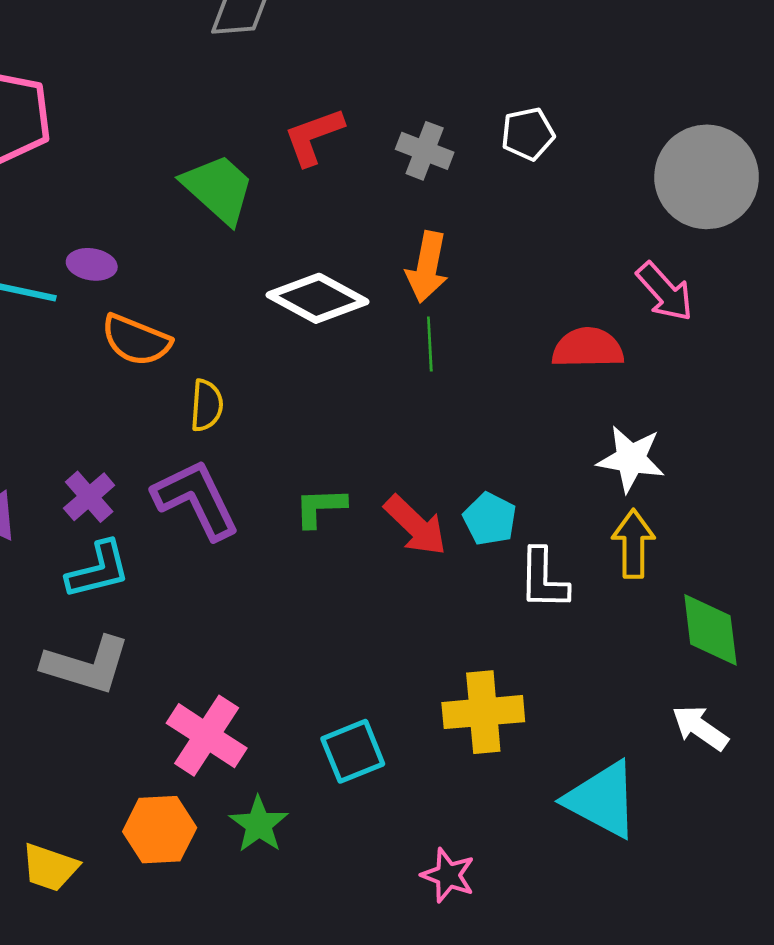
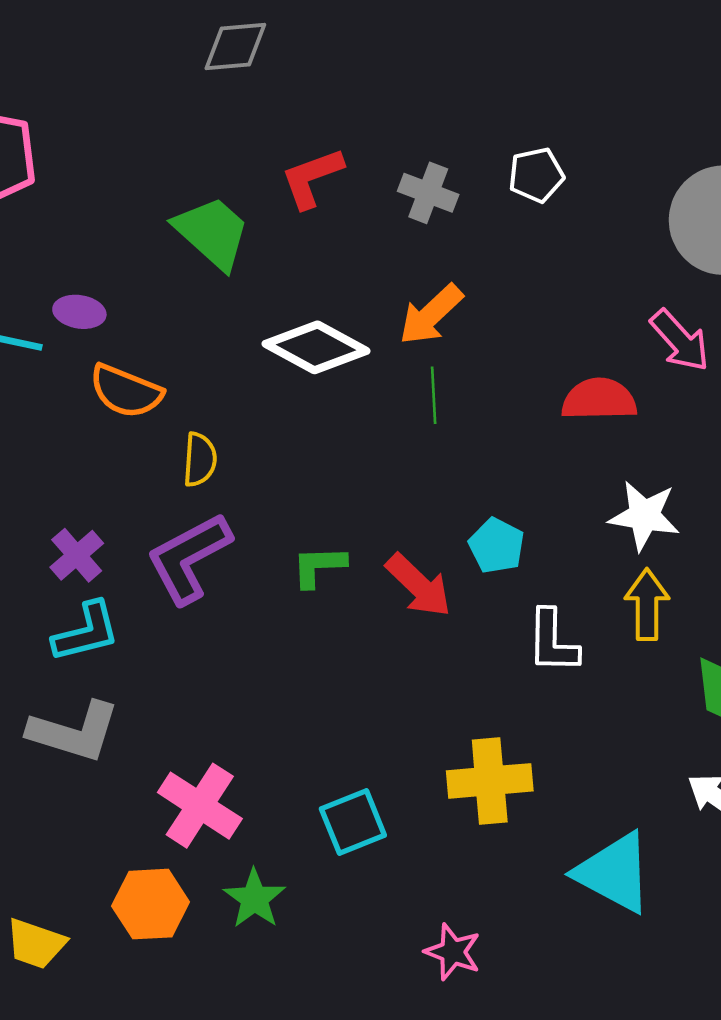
orange arrow: (427, 267) -> (431, 315), turned 36
purple L-shape: (196, 499) -> (189, 558), turned -92
cyan pentagon: (490, 519) -> (497, 546), moved

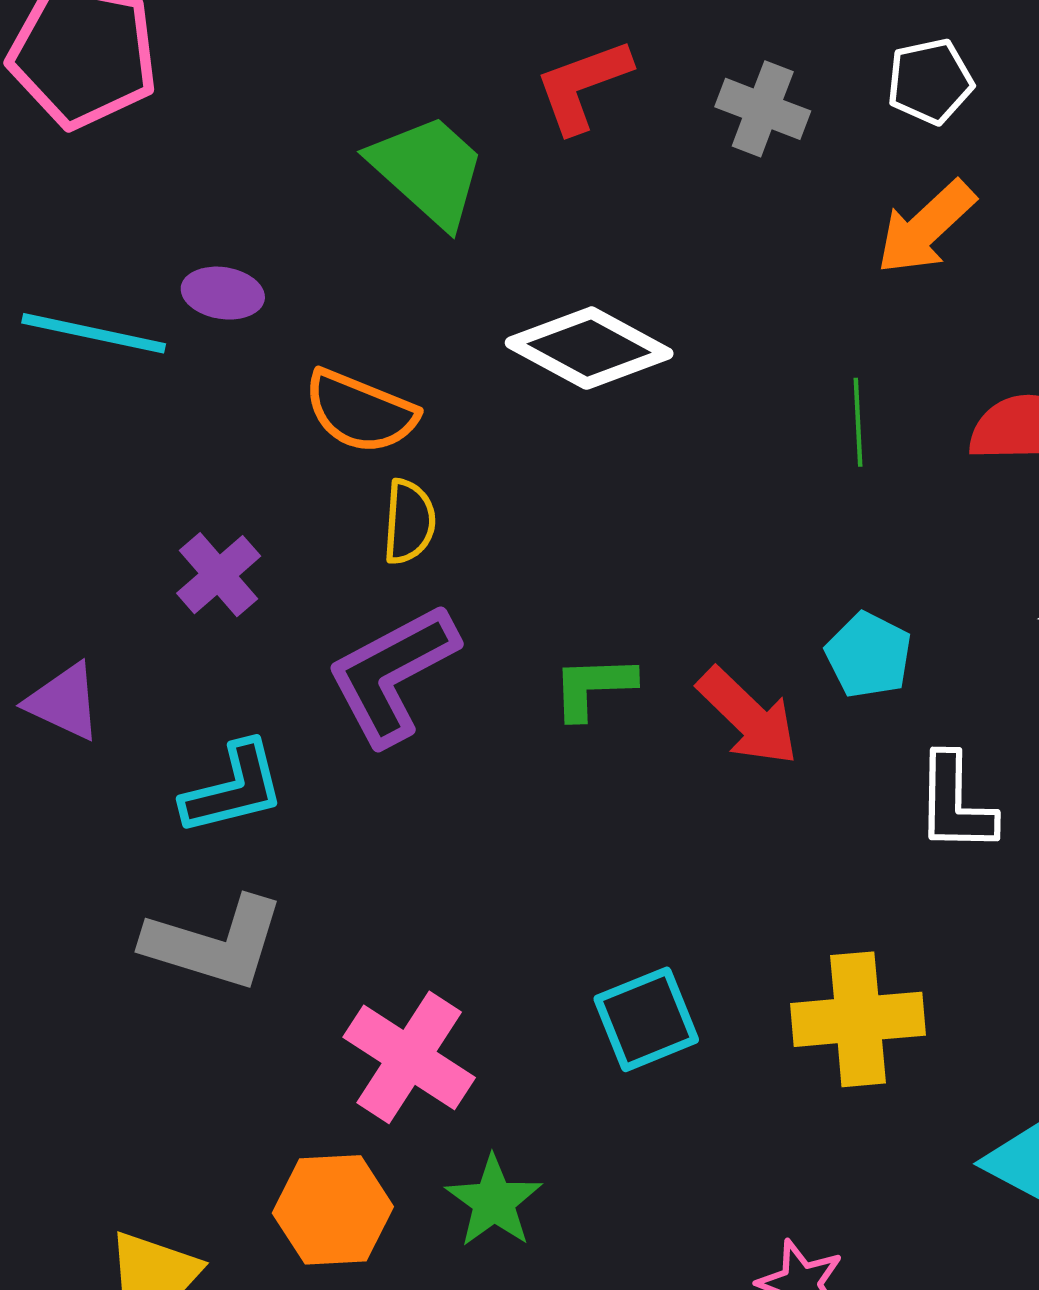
orange arrow: (431, 315) -> (926, 227), moved
orange semicircle: (126, 391) -> (360, 412), moved
green line: (434, 395) -> (858, 422), moved
purple cross: (77, 555) -> (219, 575), moved
cyan square: (353, 822) -> (646, 1019), moved

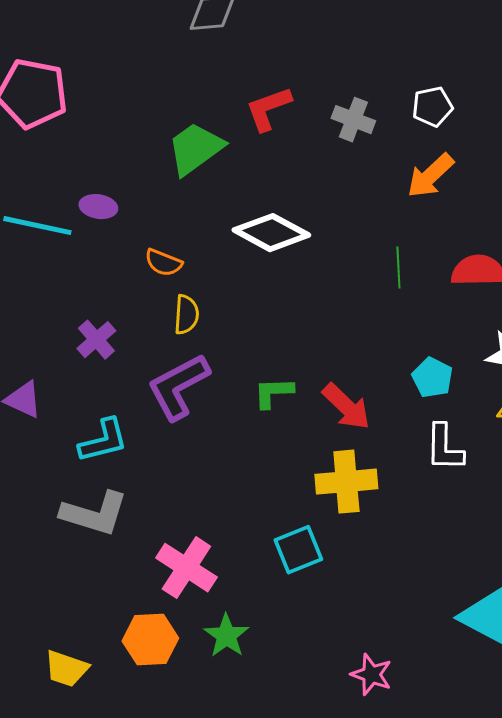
green trapezoid: (428, 170) -> (195, 149), turned -78
orange semicircle: (360, 412) -> (163, 263), size x0.7
cyan pentagon: (869, 655) -> (432, 378), moved
yellow cross: (858, 1019) -> (346, 482), moved

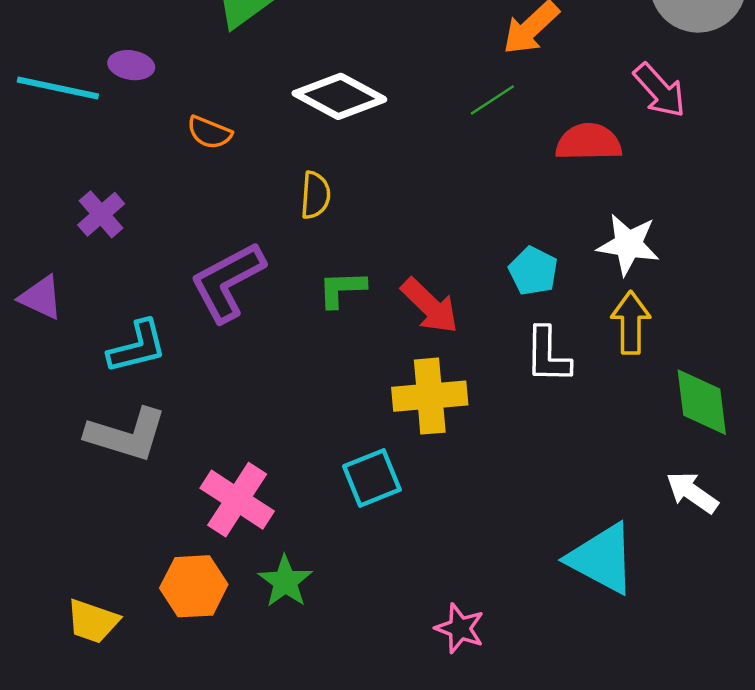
green line: (398, 268) -> (492, 100), moved, turned 60
yellow semicircle: (186, 315) -> (315, 195), moved
purple cross: (96, 340) -> (101, 214), moved

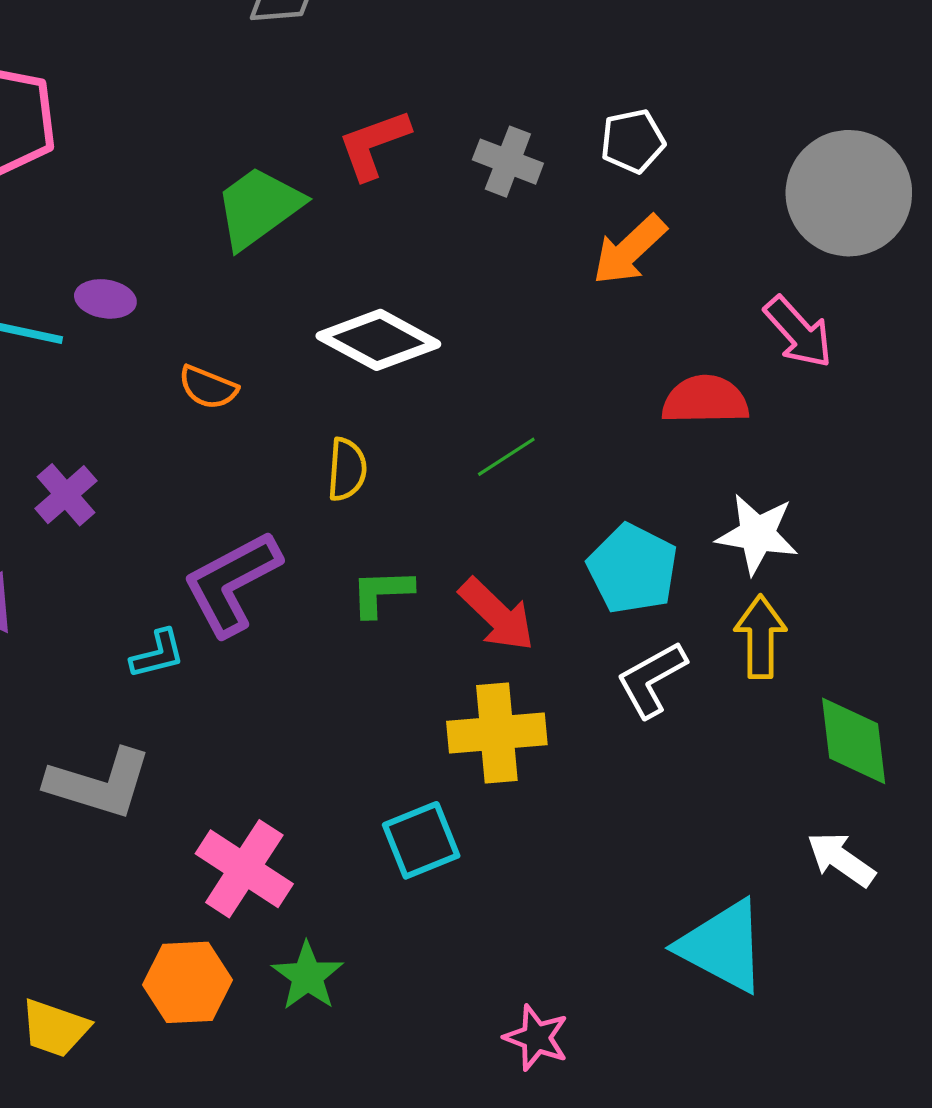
green line: (492, 100) -> (506, 457), moved
cyan pentagon: (533, 271) -> (633, 569), size x1.4
cyan L-shape: (137, 347) -> (158, 654), moved, size x0.7
white L-shape: (548, 355) -> (652, 679), turned 60

